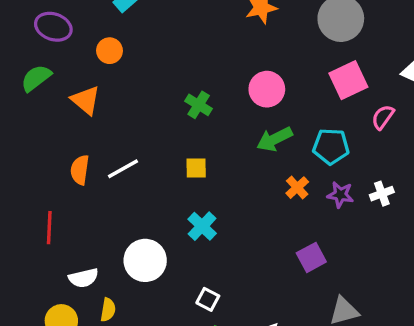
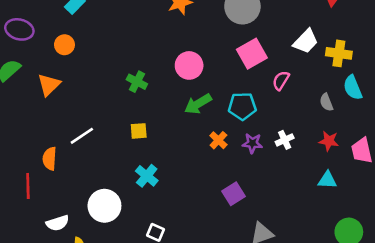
orange triangle: (86, 100) -> (49, 85), turned 40
orange semicircle: (80, 170) -> (50, 159), moved

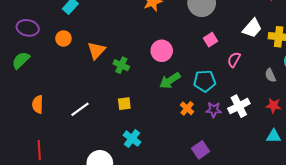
pink square: (252, 54) -> (211, 40), size x0.6
orange triangle: (49, 85) -> (96, 50), moved
white cross: (285, 140) -> (239, 106), size x1.5
orange semicircle: (50, 159) -> (38, 104), moved

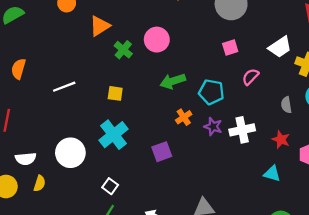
pink circle: (162, 51) -> (157, 40), moved
cyan cross: (132, 139) -> (113, 135), size x1.4
purple square: (200, 150) -> (162, 152), moved

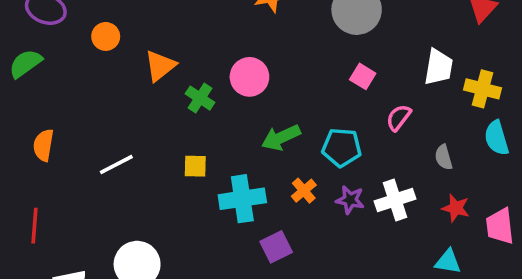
white trapezoid: (280, 47) -> (439, 67), turned -40
pink square: (230, 48) -> (363, 76), turned -35
gray semicircle: (286, 105) -> (444, 157), moved
cyan cross: (113, 135) -> (242, 199), moved, turned 36

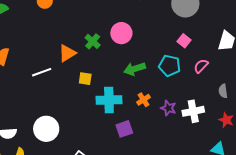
orange triangle: (160, 66) -> (67, 53), moved
cyan pentagon: (342, 147) -> (170, 66), moved

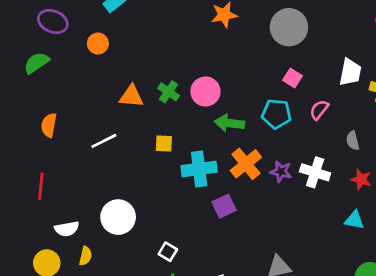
pink circle: (121, 33) -> (205, 91), moved
orange triangle: (67, 53) -> (131, 96), moved, turned 42
green arrow: (135, 69) -> (229, 123), turned 30
orange cross: (143, 100) -> (246, 164), size x1.6
white cross: (193, 111) -> (315, 172), turned 35

